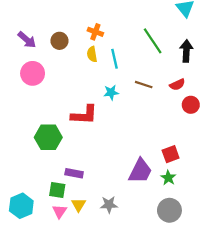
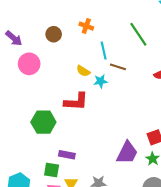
purple arrow: (27, 40) -> (14, 38), moved
yellow semicircle: (92, 54) -> (83, 71), moved, turned -48
brown line: (144, 85) -> (118, 67), moved

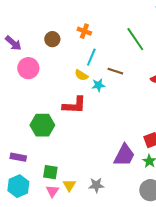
cyan line: (104, 51) -> (91, 57), moved, turned 36
purple rectangle: (67, 155) -> (18, 157), moved

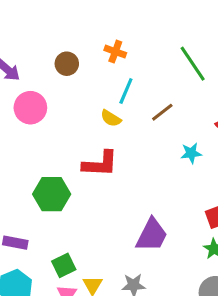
brown line: (115, 71) -> (162, 112), turned -56
cyan star: (98, 85) -> (191, 153), moved
purple trapezoid: (124, 155) -> (152, 235), moved
green square: (50, 172) -> (64, 265), turned -35

